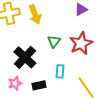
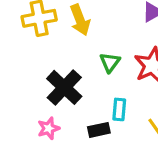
black rectangle: (39, 85) -> (99, 130), moved

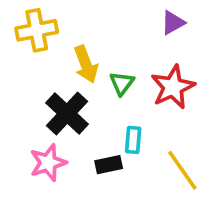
yellow arrow: (80, 20) -> (86, 64), moved
pink star: (49, 128) -> (48, 163), size x1.4

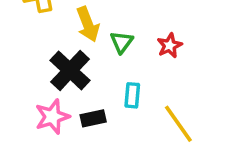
red star: (173, 87) -> (170, 46), size x0.6
black rectangle: (109, 165) -> (93, 118), moved

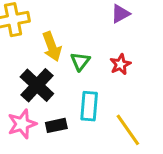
cyan rectangle: (132, 95) -> (89, 106), size x1.4

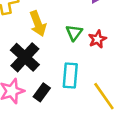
green triangle: (80, 61) -> (74, 33), moved
black rectangle: (56, 125) -> (42, 92), turned -42

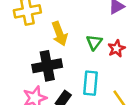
black cross: (25, 57) -> (47, 66), turned 36

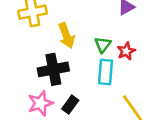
cyan rectangle: (90, 83) -> (105, 72), moved

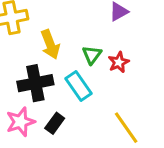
cyan rectangle: (105, 72) -> (79, 86), moved, turned -40

